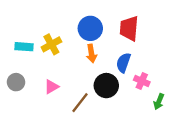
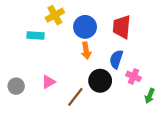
yellow cross: (51, 44) -> (55, 15), moved
cyan rectangle: (24, 47) -> (36, 36), moved
gray circle: (16, 82) -> (16, 86), moved

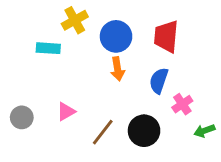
pink cross: (133, 76) -> (182, 104), turned 32
black circle: (100, 81) -> (144, 131), moved
green arrow: (150, 96) -> (204, 131), turned 48

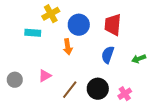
orange arrow: (117, 69) -> (68, 47), moved
pink cross: (182, 104) -> (125, 94), moved
green arrow: (204, 131) -> (139, 59), moved

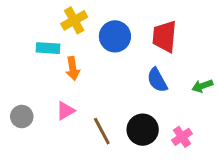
orange arrow: (68, 47) -> (73, 68), moved
blue semicircle: (108, 55) -> (157, 80), turned -48
brown line: (70, 90) -> (102, 131), turned -66

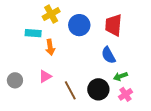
green arrow: (202, 86) -> (120, 76), moved

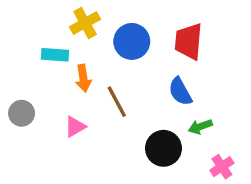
gray circle: (15, 80) -> (22, 113), moved
brown line: (70, 90) -> (117, 102), moved
pink cross: (125, 94) -> (222, 167), moved

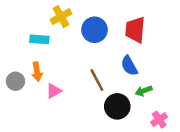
orange arrow: (83, 78) -> (37, 72), moved
brown line: (117, 102) -> (97, 80), moved

